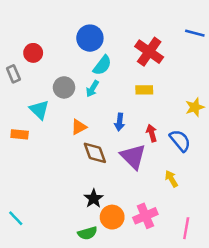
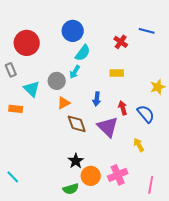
blue line: (195, 33) -> (147, 31), moved
red cross: (149, 52) -> (121, 42), size x0.6
red circle: (33, 53) -> (27, 43), size x1.6
gray rectangle: (13, 74) -> (11, 70), moved
gray circle: (64, 87) -> (57, 81), moved

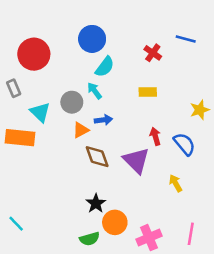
cyan arrow: (75, 72) -> (95, 91), turned 112
blue arrow: (97, 99) -> (103, 120), moved, turned -104
orange rectangle: (16, 109) -> (20, 138), size x1.6
pink cross: (118, 175) -> (149, 238), moved

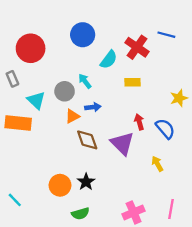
red cross: (153, 53) -> (137, 47), size x1.5
cyan semicircle: (105, 67) -> (109, 60), moved
orange circle: (115, 222) -> (60, 185), moved

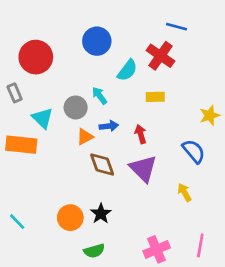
blue line: (166, 35) -> (176, 27), moved
red arrow: (139, 122) -> (141, 134), moved
cyan line: (15, 200) -> (17, 222), moved

